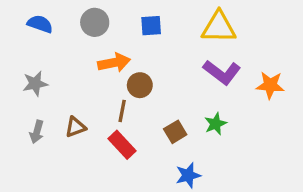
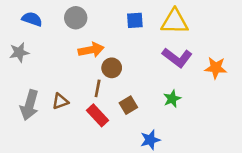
blue square: (151, 26) -> (135, 20), moved
gray star: (35, 84) -> (19, 52), moved
gray arrow: (37, 132) -> (29, 105), size x1.6
brown square: (175, 132) -> (128, 105), moved

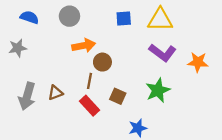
green star: (172, 99) -> (158, 90), size x1.5
brown square: (128, 105) -> (118, 96), turned -35

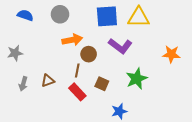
blue square: (124, 19) -> (107, 16), size x1.6
gray star: (18, 48) -> (15, 53), moved
purple L-shape: (163, 53) -> (120, 46), moved
gray arrow: (27, 96) -> (23, 84), size x0.6

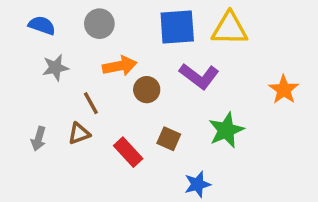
gray star: (15, 53) -> (55, 68), moved
orange star: (171, 54) -> (284, 90), turned 30
brown line: (77, 70) -> (91, 103), moved, turned -40

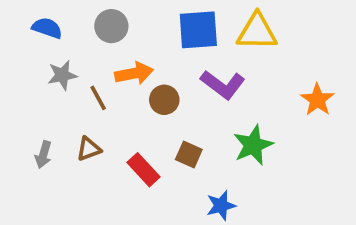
brown line: (91, 103) -> (98, 98), moved

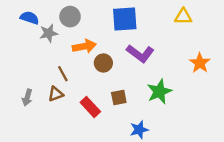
yellow triangle: (257, 32) -> (183, 17), moved, size x0.7
gray star: (62, 75) -> (49, 33), moved
brown line: (98, 98) -> (63, 74), moved
brown square: (189, 155) -> (119, 98), turned -35

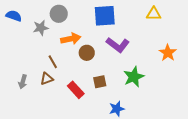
blue semicircle: (30, 18) -> (14, 16), moved

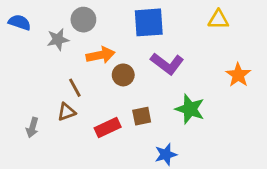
green star: (134, 77) -> (190, 109), turned -30
gray arrow: (23, 82) -> (32, 127), moved
red rectangle: (76, 90) -> (108, 127), turned -72

